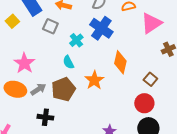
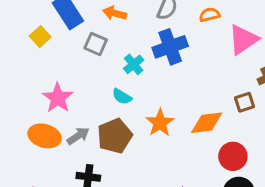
blue cross: (101, 28) -> (170, 47), turned 35
cyan semicircle: (68, 62) -> (122, 96), turned -32
orange diamond: (120, 62) -> (207, 123), moved, turned 70
brown square: (150, 79) -> (245, 102), moved, turned 32

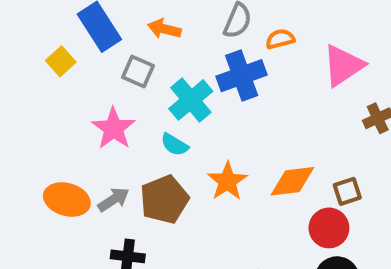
orange semicircle: (210, 15) -> (280, 39), moved
cyan cross: (134, 64) -> (191, 100), size x1.5
pink star: (58, 98) -> (114, 128), moved
brown square: (245, 102) -> (347, 191), moved

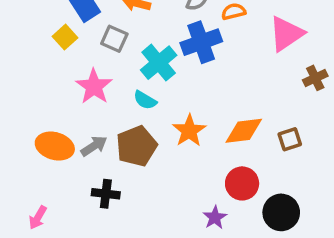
yellow square: (61, 61) -> (65, 37), moved
red circle: (329, 228) -> (242, 183), moved

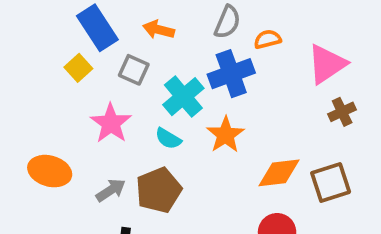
brown cross: (315, 78) -> (342, 112), moved
orange star: (189, 131) -> (225, 135), moved
brown square: (290, 139) -> (331, 183), size x1.5
orange ellipse: (55, 146) -> (50, 171), moved

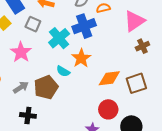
cyan semicircle: (168, 139) -> (63, 71), moved

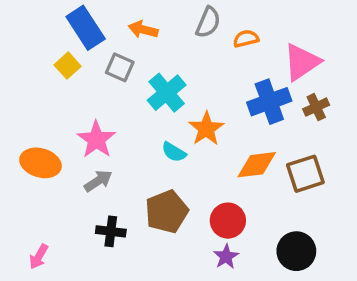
blue cross: (84, 26) -> (269, 102), moved
pink star: (21, 52) -> (96, 139), moved
brown pentagon: (46, 87) -> (167, 212), moved
red circle: (108, 109) -> (228, 221), moved

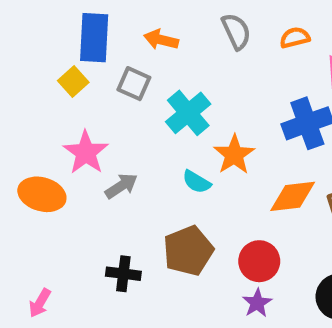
gray semicircle: (208, 22) -> (236, 31), turned -48
blue rectangle: (86, 28) -> (94, 38), turned 36
orange semicircle: (246, 39) -> (295, 38), moved
pink star: (96, 139) -> (86, 153), moved
gray arrow: (98, 181) -> (121, 186), moved

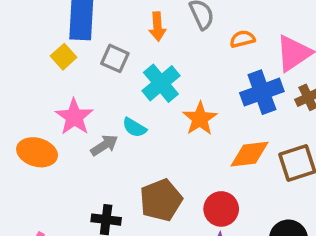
orange semicircle: (295, 38) -> (242, 39), moved
orange arrow: (161, 40) -> (157, 27), moved, turned -108
cyan semicircle: (197, 182) -> (134, 128), moved

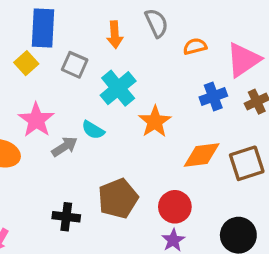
blue cross: (262, 92) -> (213, 97), size x0.7

